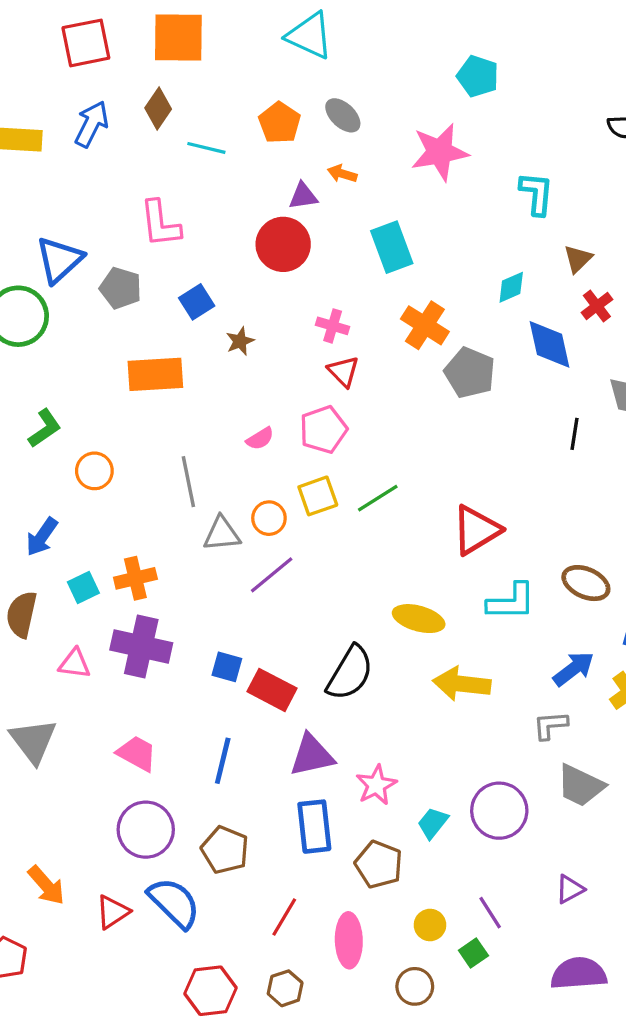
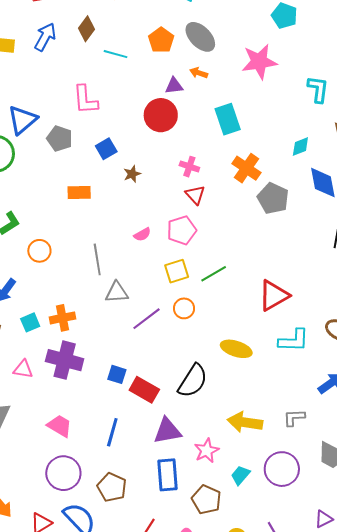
gray ellipse: (343, 115) -> (200, 37), size x1.4
orange rectangle: (155, 374) -> (79, 193), size x0.7
orange circle: (269, 518) -> (184, 308), moved
yellow arrow: (462, 684) -> (245, 422), moved
gray L-shape: (550, 725) -> (294, 418), moved

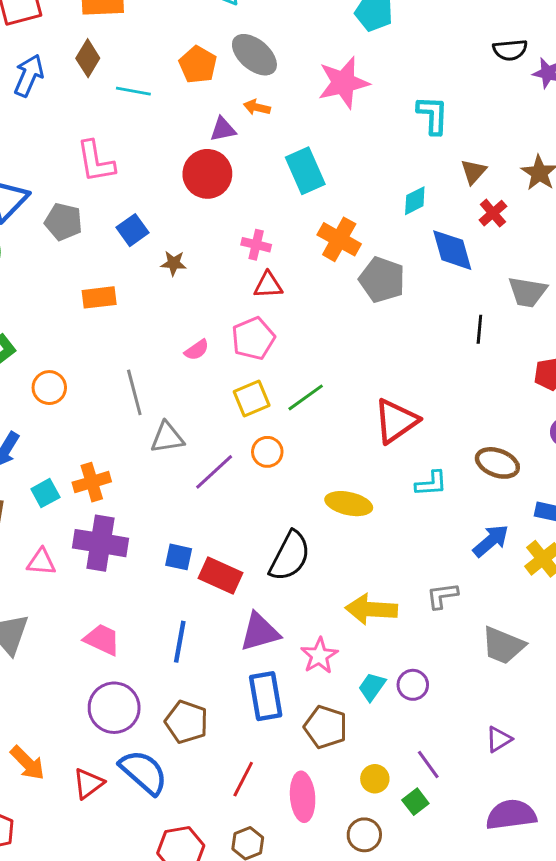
brown star: (132, 174) -> (174, 263), turned 30
red triangle: (195, 195) -> (268, 285), turned -45
cyan L-shape: (294, 340) -> (431, 484), size x0.7
purple circle: (282, 469) -> (413, 685), moved, size x0.6

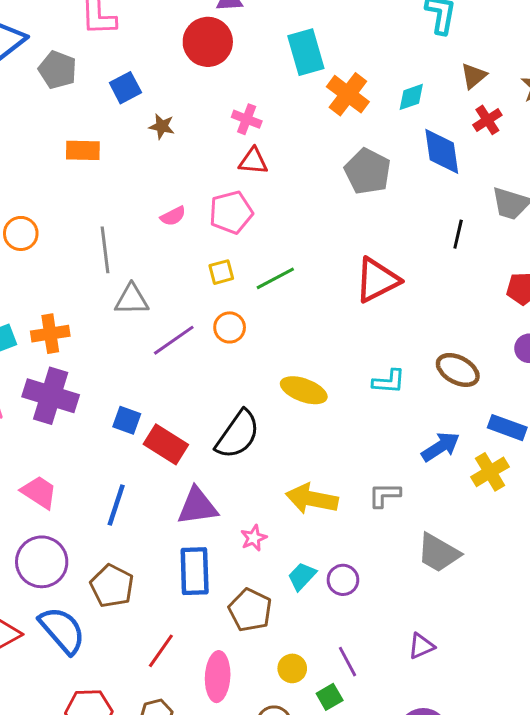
orange cross: (339, 239) -> (348, 94), moved
yellow square: (252, 398) -> (221, 272), size x0.7
red triangle: (396, 421) -> (377, 280), moved
pink star: (319, 656) -> (254, 538), size x0.7

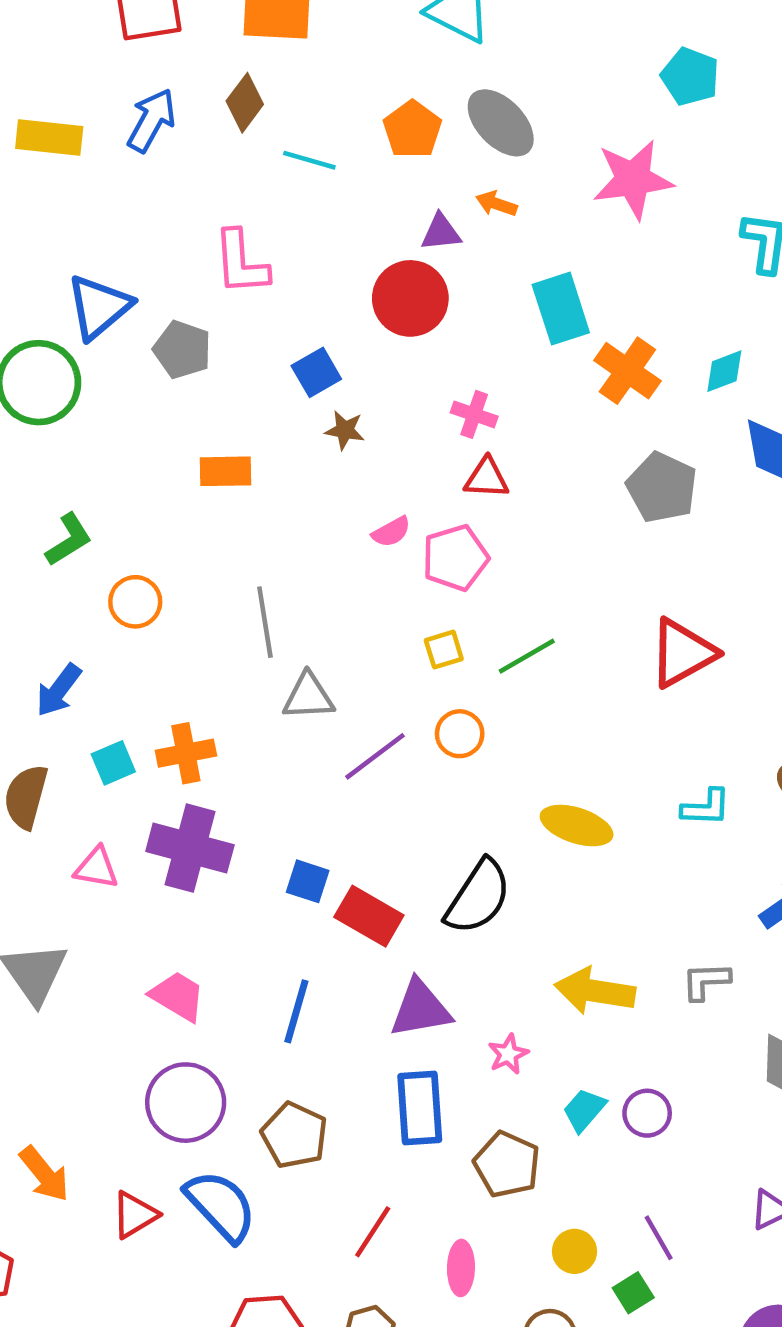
blue square: (125, 88) -> (316, 372), moved
pink semicircle: (173, 216) -> (391, 532), moved
pink ellipse: (218, 677) -> (461, 1268), size x0.7

